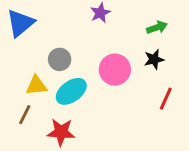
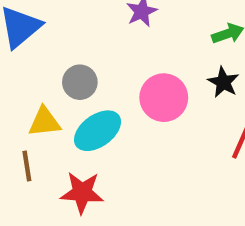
black star: (154, 59) -> (223, 82), turned -30
brown line: (25, 115) -> (27, 166), turned -36

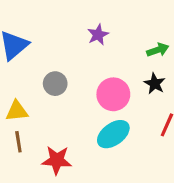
yellow triangle: (45, 122) -> (17, 111), moved
cyan ellipse: (98, 131) -> (113, 134), moved

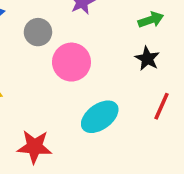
gray circle: (55, 84) -> (38, 32), moved
pink circle: (113, 94) -> (71, 62), moved

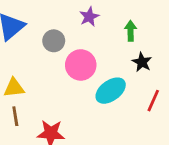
green arrow: (151, 20) -> (131, 31), moved, turned -72
cyan ellipse: (100, 117) -> (111, 91), moved

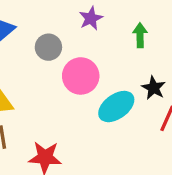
black star: (142, 62) -> (154, 88), moved

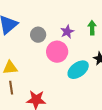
purple star: (91, 18) -> (67, 32), moved

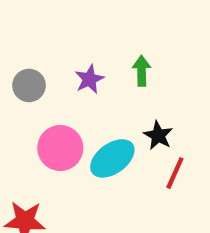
pink circle: (57, 52) -> (60, 148), moved

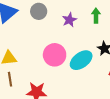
gray circle: (29, 85) -> (39, 11), moved

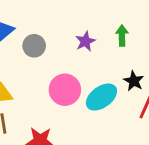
gray circle: (39, 11) -> (34, 46), moved

